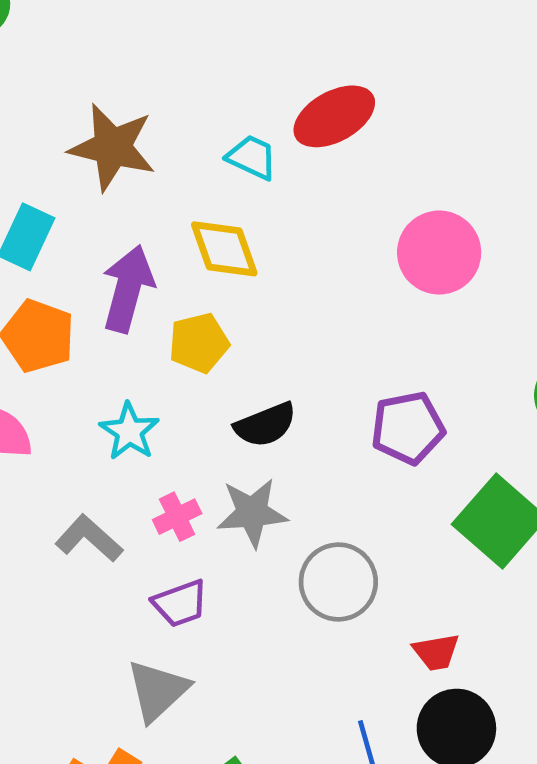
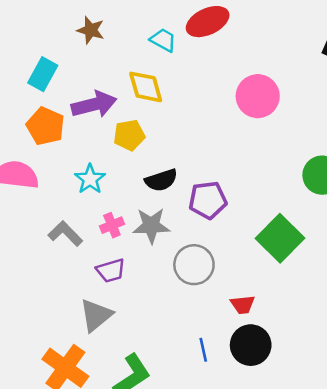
brown star: (112, 147) -> (91, 30), size x0.6
purple arrow: (128, 289) -> (94, 104), turned 57
purple pentagon: (408, 428) -> (208, 200), moved

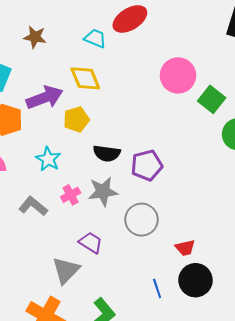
black semicircle: (161, 180) -> (107, 153), turned 32
green square: (280, 238) -> (212, 99), moved, size x0.7
purple trapezoid: (111, 271) -> (91, 243), moved, turned -125

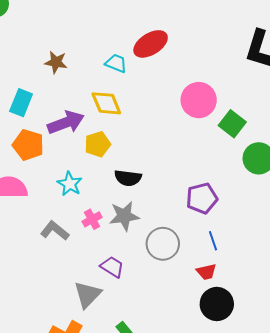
purple pentagon: (147, 165) -> (202, 198), moved
blue line: (157, 288) -> (213, 241), moved

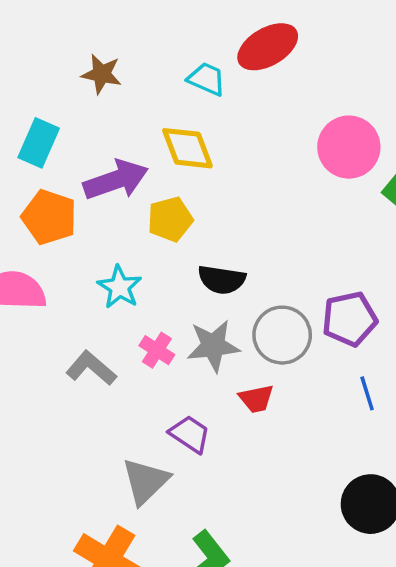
pink cross: (92, 219) -> (157, 350), turned -30
gray circle: (163, 244) -> (282, 335), moved
red trapezoid: (206, 272) -> (256, 399), moved

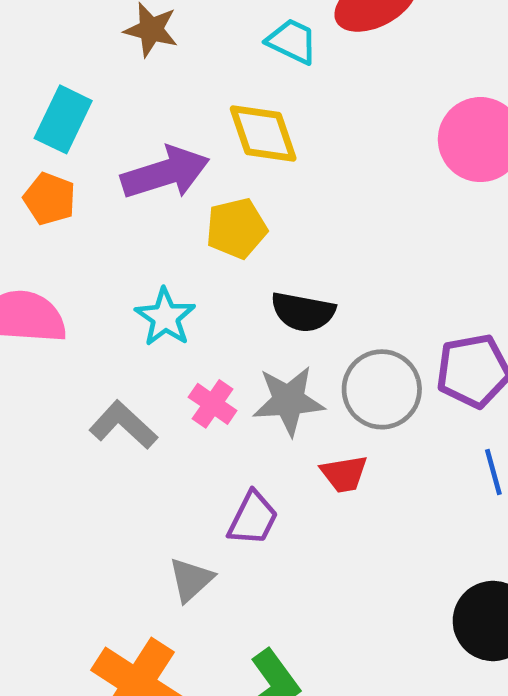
orange pentagon: (49, 217) -> (50, 199), moved, size x0.7
purple trapezoid: (190, 434) -> (253, 518), turned 81
gray triangle: (145, 481) -> (191, 580), size x0.7

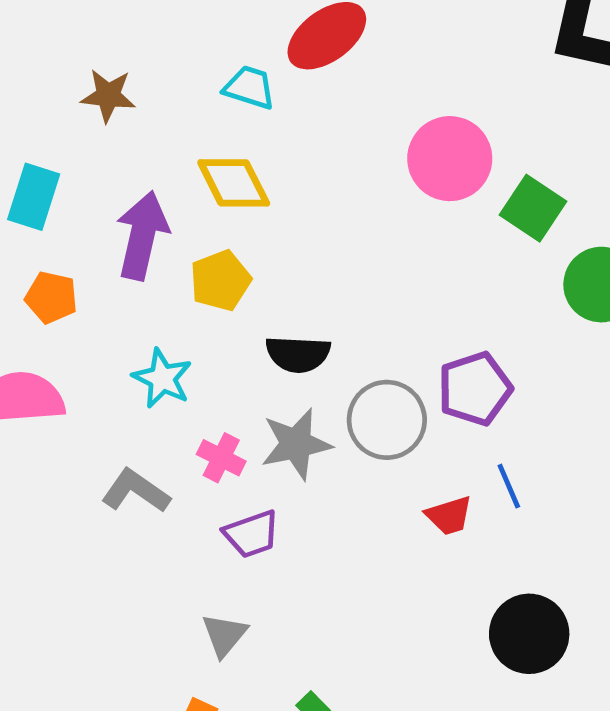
purple arrow: (165, 173) -> (142, 235), turned -52
orange pentagon: (50, 199) -> (51, 297), moved
red trapezoid: (344, 474) -> (449, 516), moved
purple trapezoid: (253, 518) -> (252, 534), moved, turned 52

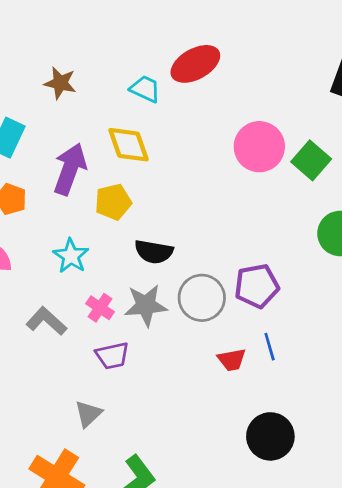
green square: (533, 208) -> (311, 160), moved

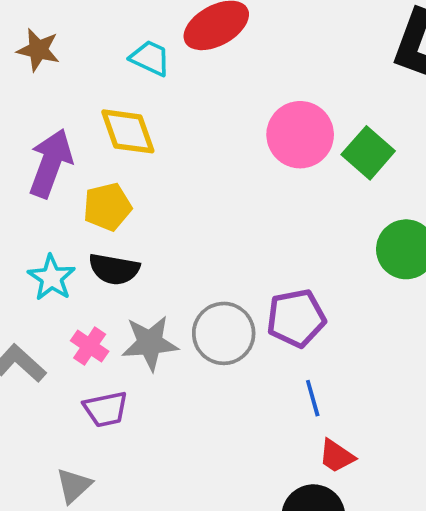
black semicircle: (154, 252) -> (114, 269), moved
red trapezoid: (232, 360) -> (337, 456), moved, turned 44

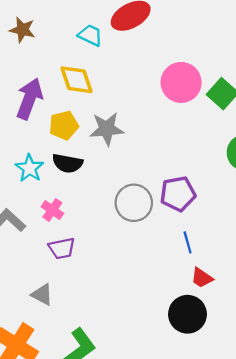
gray star: (150, 343) -> (107, 129), moved
gray triangle: (74, 485) -> (42, 295), turned -50

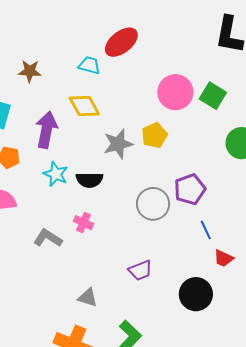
yellow pentagon: (64, 125) -> (154, 135), moved
cyan star: (29, 168) -> (56, 174), moved
purple trapezoid: (62, 248) -> (140, 270), moved
black circle: (188, 314) -> (196, 294), moved

